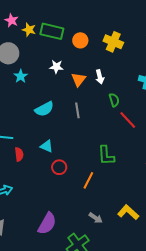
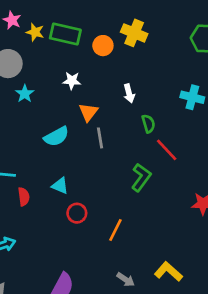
yellow cross: (113, 42) -> (134, 33), moved
orange triangle: (79, 79) -> (88, 112), moved
green L-shape: (106, 156) -> (141, 177), moved, turned -140

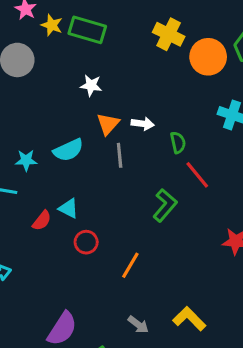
orange circle: (103, 46) -> (208, 57), moved, size x1.5
white arrow: (129, 93) -> (143, 124), moved, turned -72
cyan star: (25, 94) -> (26, 160), moved, turned 30
red semicircle: (24, 197) -> (42, 221), moved, turned 42

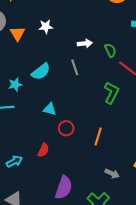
orange triangle: (108, 124) -> (17, 33), moved
red semicircle: (42, 221) -> (43, 150), moved

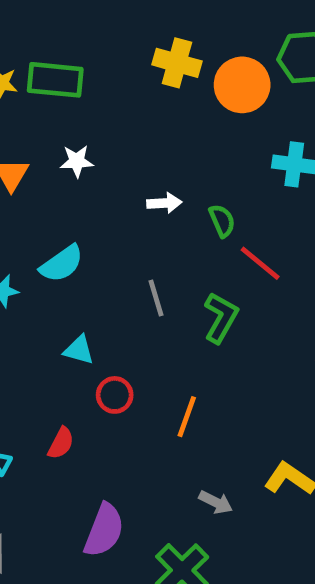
gray line: (75, 67) -> (156, 298), moved

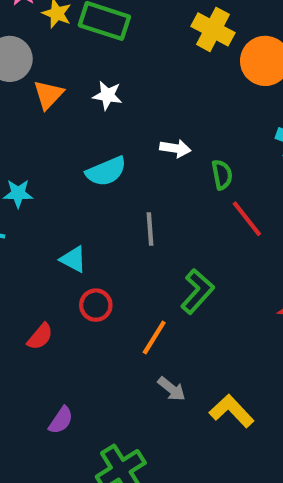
cyan semicircle: (62, 264) -> (106, 171), moved
green L-shape: (221, 318) -> (197, 291), moved
gray arrow: (216, 502) -> (172, 389), moved
purple semicircle: (104, 530) -> (61, 420), size x0.6

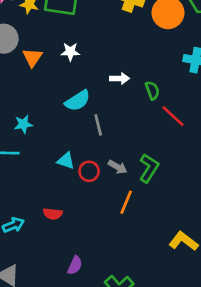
gray line: (150, 229) -> (98, 125), moved
red circle: (96, 305) -> (89, 171), moved
red semicircle: (40, 337) -> (53, 214), turned 66
gray arrow: (172, 389) -> (118, 167), moved

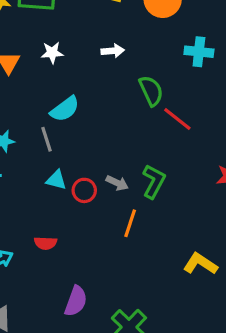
white arrow: (120, 78) -> (113, 51), moved
green semicircle: (152, 90) -> (151, 91), size x1.4
gray line: (98, 125) -> (47, 139), moved
purple semicircle: (75, 265) -> (76, 301), size x1.4

